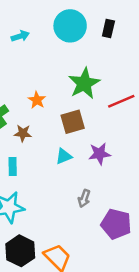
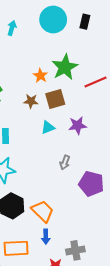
cyan arrow: (20, 36) -> (12, 28), turned -56
orange star: (37, 100) -> (40, 76), moved
brown star: (23, 133) -> (31, 101), moved

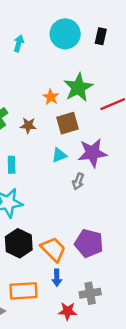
brown star: (31, 101) -> (28, 125), moved
purple star: (78, 125) -> (92, 153), size x1.4
gray arrow: (65, 163) -> (78, 181), moved
purple pentagon: (91, 184) -> (89, 243), moved

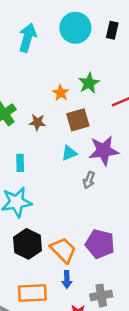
cyan arrow: (19, 43) -> (28, 38), size x1.6
green star: (78, 87) -> (89, 83), size x0.7

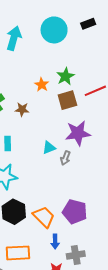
black rectangle: (112, 30) -> (88, 24), moved, turned 56
brown square: (78, 120) -> (67, 100), moved
cyan triangle: (69, 153) -> (49, 148), moved
blue arrow: (67, 279) -> (55, 242), moved

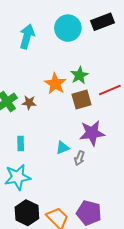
black rectangle: (88, 24) -> (103, 22), size x1.5
orange star: (42, 85) -> (55, 84), size x1.5
brown star: (22, 109) -> (29, 103), moved

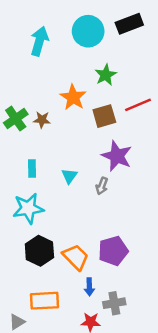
green star: (79, 75) -> (106, 75), moved
purple star: (92, 133) -> (117, 156), turned 30
cyan triangle: (63, 148) -> (69, 176), moved, turned -32
purple pentagon: (89, 213) -> (113, 251), turned -30

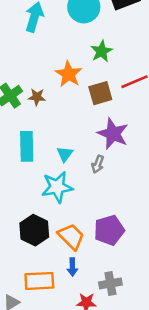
cyan rectangle: (32, 168) -> (27, 146), size x1.6
cyan star: (28, 208) -> (57, 187), moved
blue arrow: (89, 287) -> (72, 267), moved

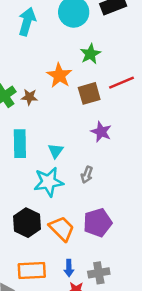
purple star: (113, 134) -> (101, 132), size x0.7
gray arrow: (98, 164) -> (87, 175), moved
blue arrow: (72, 267) -> (69, 268), moved

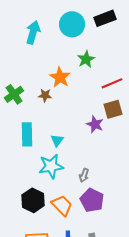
brown square: (89, 93) -> (113, 109), moved
brown star: (29, 97) -> (45, 95), moved
gray arrow: (87, 175) -> (84, 175), moved
purple pentagon: (98, 223) -> (92, 200), turned -30

